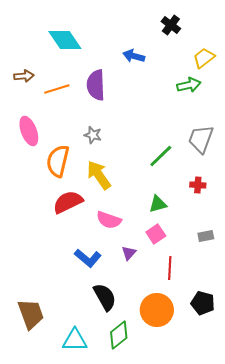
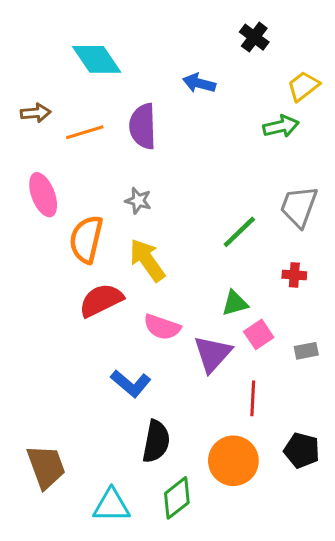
pink square: (156, 234) -> (259, 334), moved
purple triangle: (129, 253) -> (213, 354), moved, size x1.8
black semicircle: (105, 297) -> (156, 441), turned 40

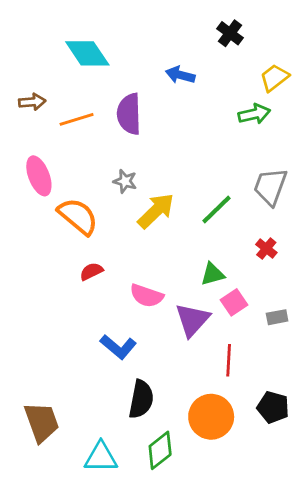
orange semicircle: (86, 239) -> (78, 216), turned 117
yellow arrow: (147, 260) -> (156, 211), moved, turned 81
red cross: (294, 275) -> (266, 249), turned 35
red semicircle: (101, 300) -> (91, 271), size x0.6

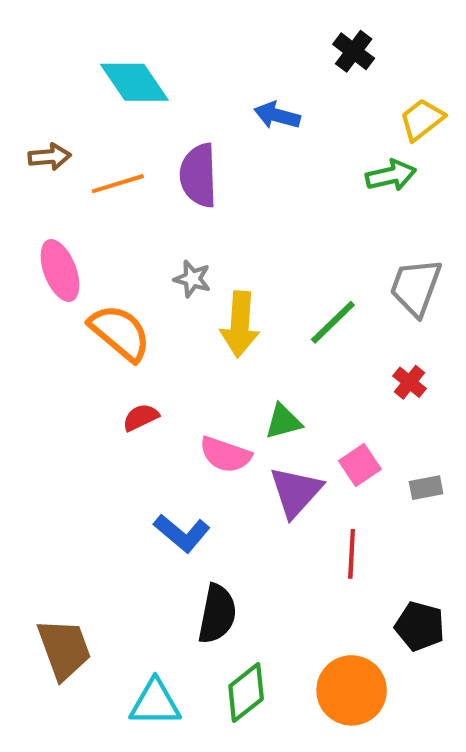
yellow arrow: (156, 211) -> (240, 324), turned 138
green triangle: (212, 274) -> (283, 422), moved
orange circle: (211, 417) -> (352, 690), moved

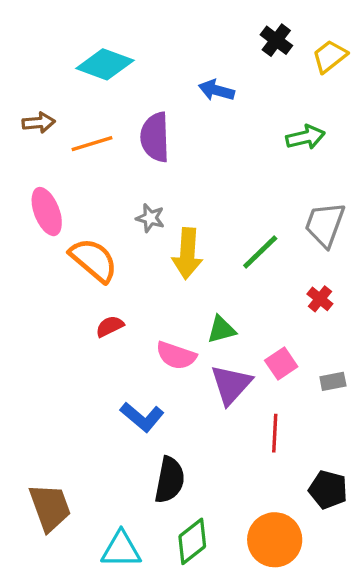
cyan diamond: (134, 82) -> (105, 64), turned -36
yellow trapezoid: (422, 120) -> (330, 56), moved

